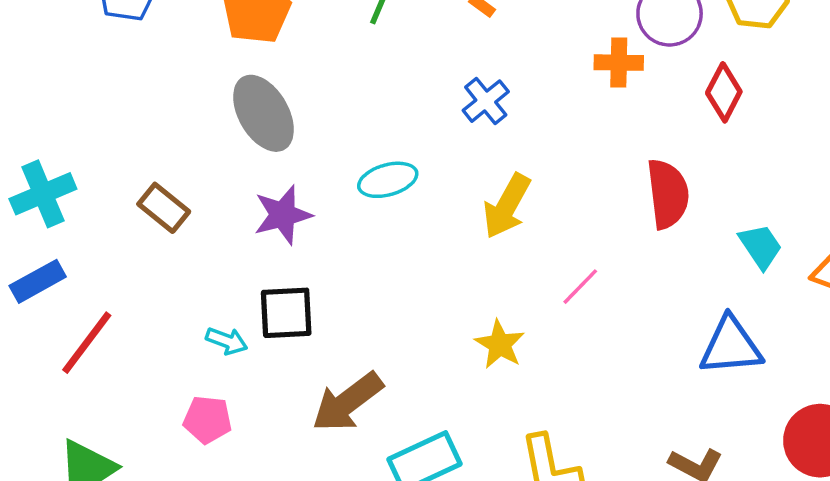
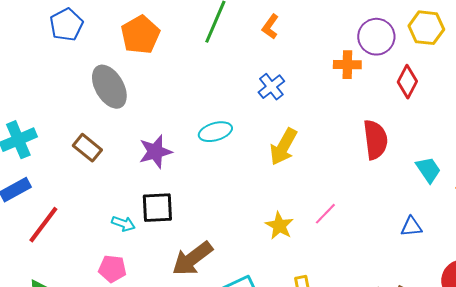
gray ellipse: (263, 113) -> (109, 87), moved
pink line: (580, 287) -> (325, 214), moved
blue triangle: (731, 346) -> (411, 227), size x0.6

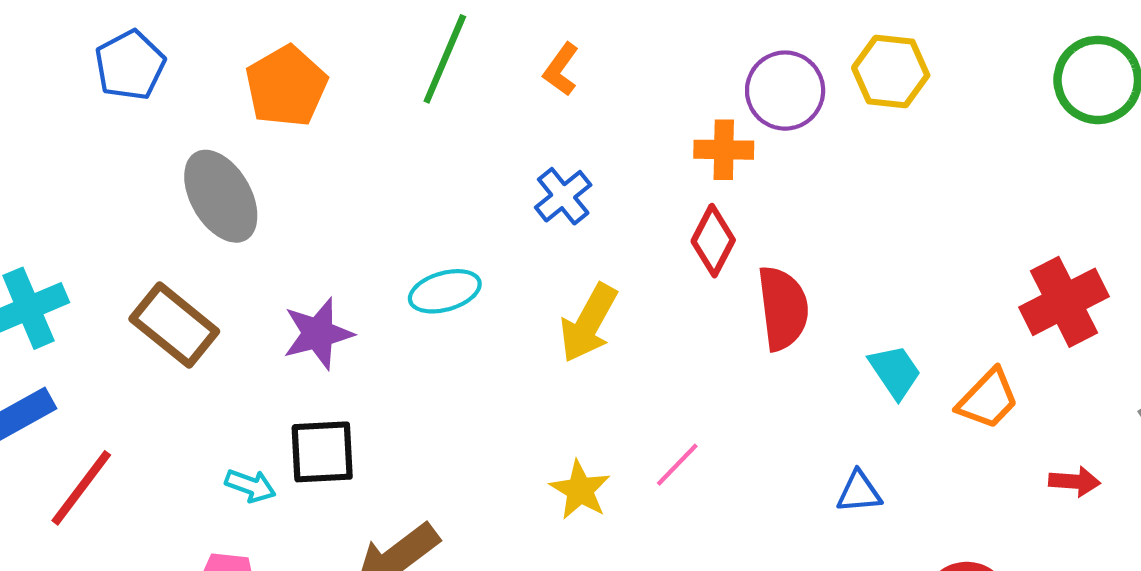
red diamond: (407, 82) -> (713, 241), moved
brown rectangle: (87, 148) -> (174, 325), size x1.4

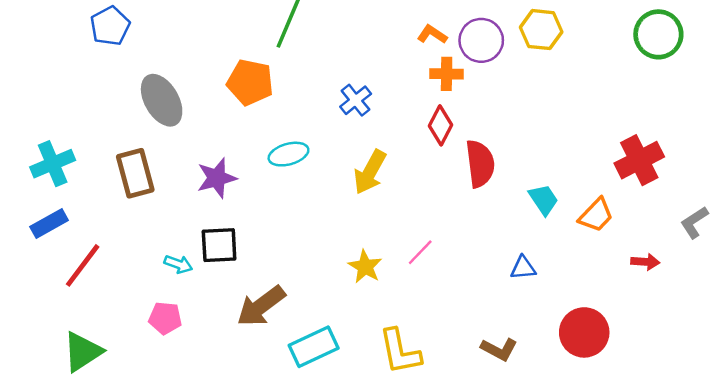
orange L-shape: (561, 69) -> (432, 34), moved, turned 88
orange pentagon: (286, 86) -> (250, 82), moved, turned -30
brown rectangle: (174, 325) -> (135, 173), turned 36

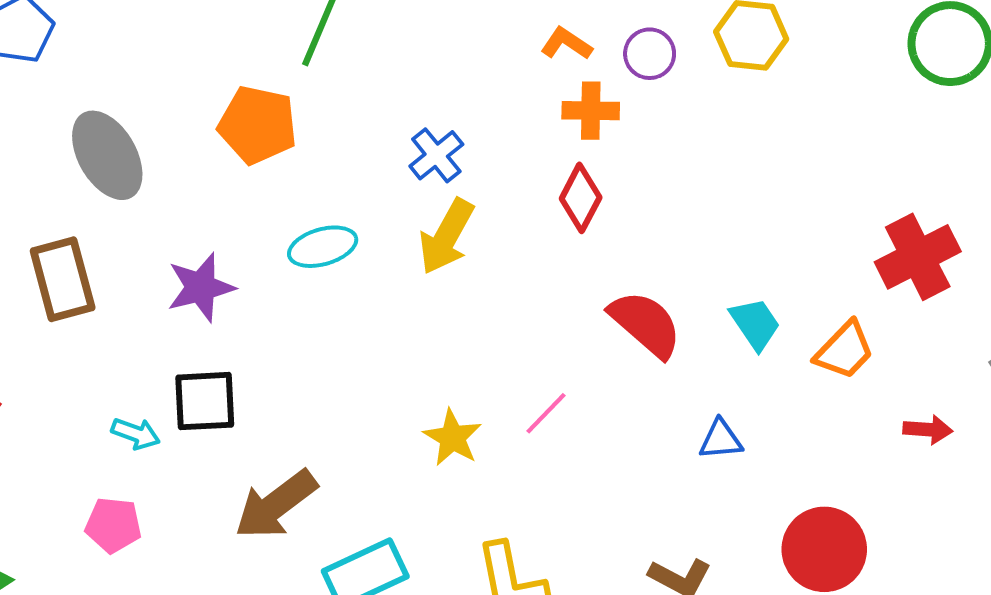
purple circle: (481, 40) -> (650, 54), size x0.7
red semicircle: (480, 164) -> (646, 324), moved, turned -42
yellow arrow: (370, 172) -> (446, 237), moved

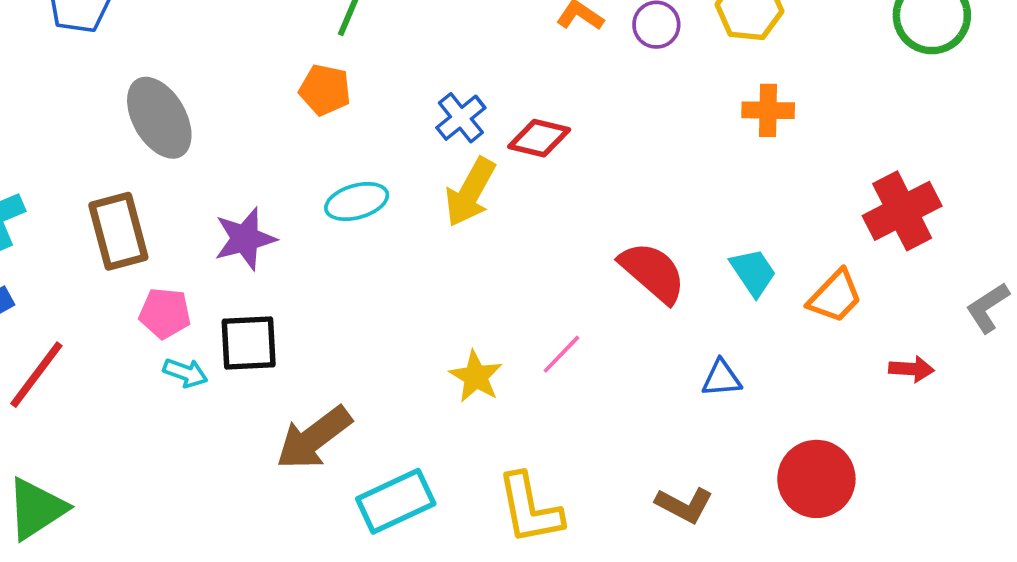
orange cross: (591, 111) -> (768, 110), moved
orange pentagon: (258, 125) -> (325, 90), moved, size x0.7
red diamond: (581, 198) -> (539, 138), moved, turned 76
pink pentagon: (113, 525) -> (165, 313), moved

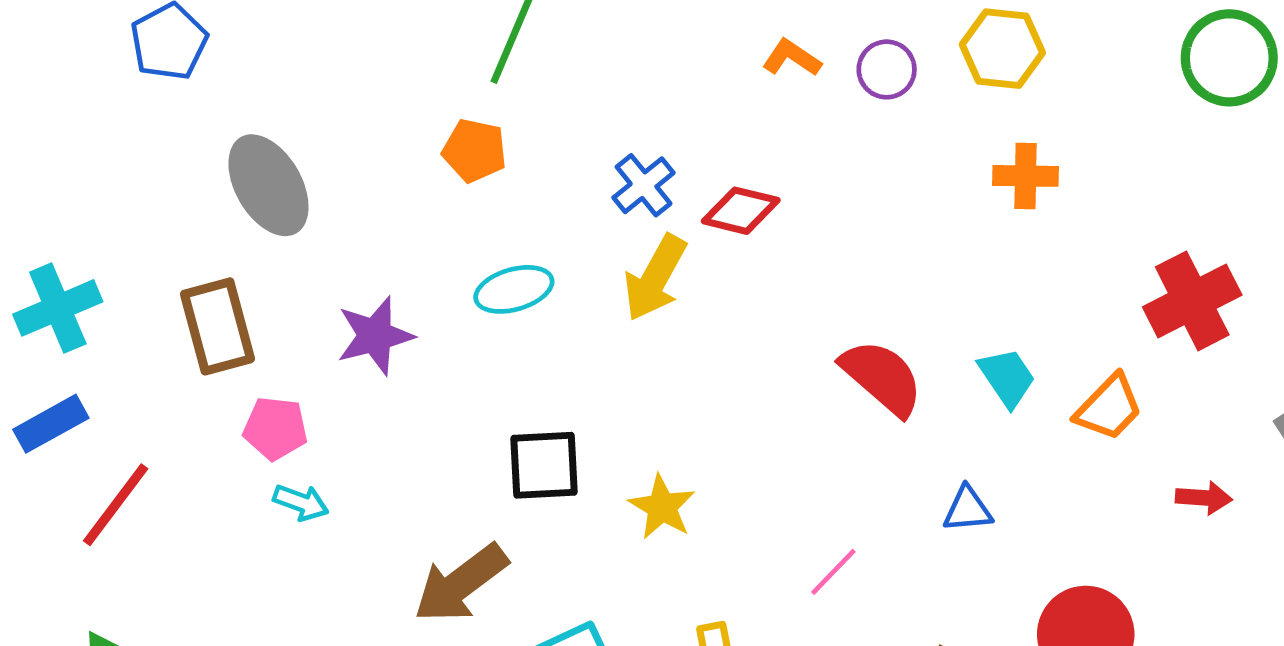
black square: (249, 343) -> (544, 465), moved
pink line: (561, 354) -> (833, 572), moved

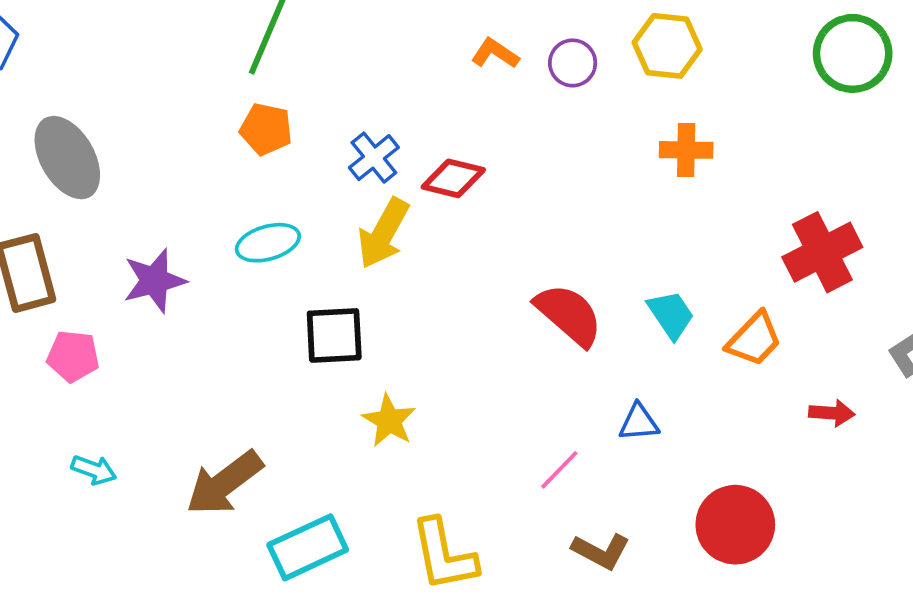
orange pentagon: (475, 151) -> (266, 129), moved
black square: (544, 465) -> (334, 335), moved
cyan arrow: (301, 502) -> (94, 470), moved
pink line: (833, 572) -> (559, 470), moved

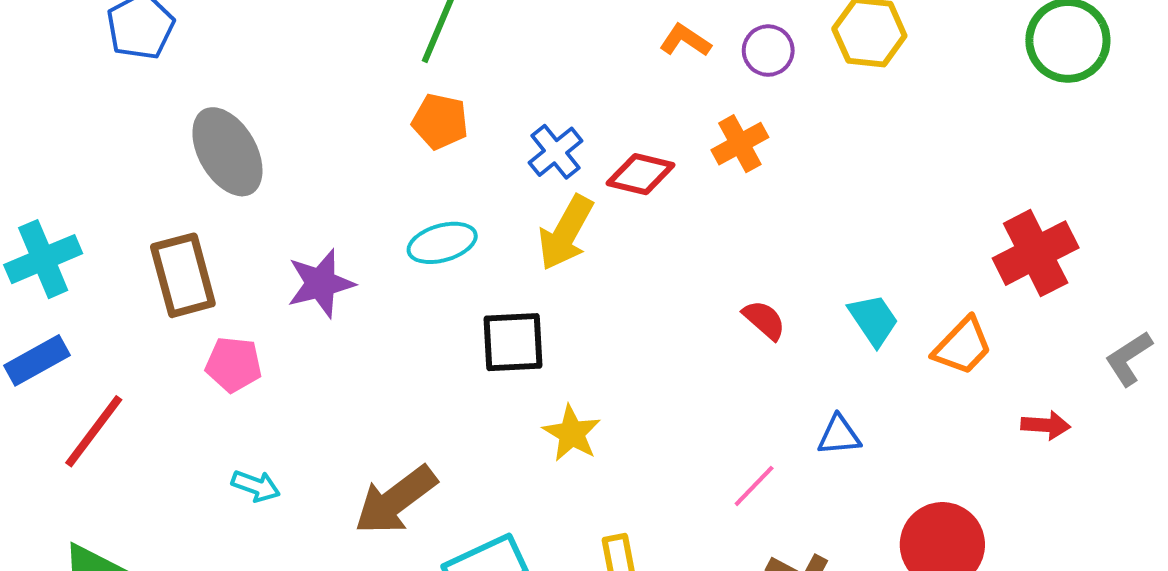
orange cross: (686, 150) -> (740, 144), moved, turned -30
red semicircle: (569, 315) -> (764, 320), size x0.6

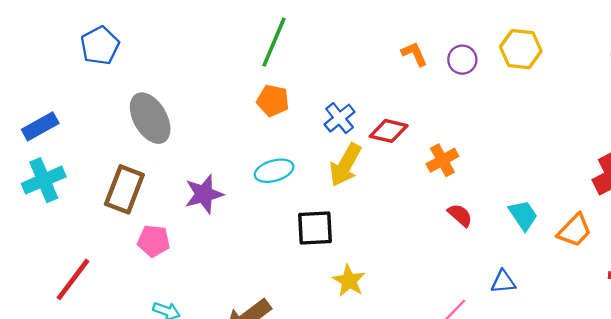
orange L-shape: (685, 40) -> (414, 54), turned 32
orange cross: (740, 144) -> (442, 160), moved
brown rectangle: (183, 275) -> (124, 189), turned 36
blue rectangle: (37, 360) -> (40, 126), moved

